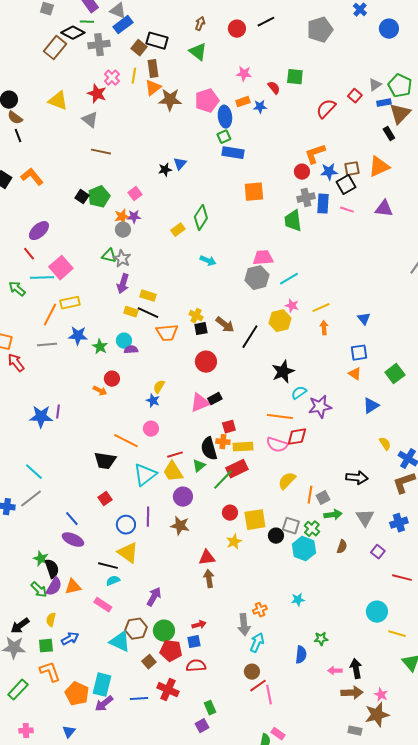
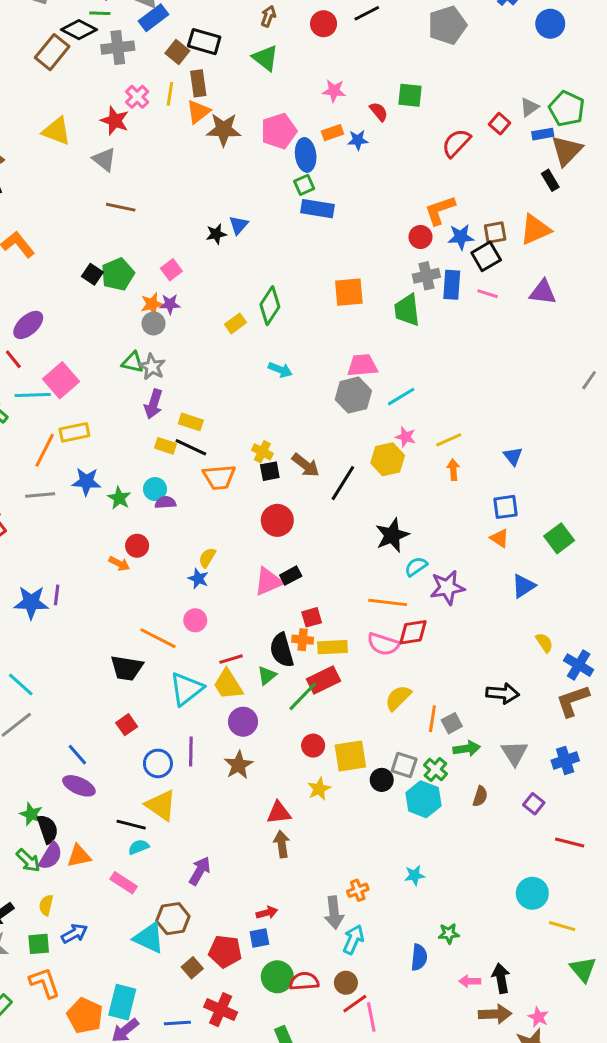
orange square: (254, 192) -> (349, 292), moved
brown star: (180, 526) -> (239, 765), turned 30
green circle: (164, 631) -> (277, 977), moved
red semicircle: (196, 666) -> (304, 981), moved

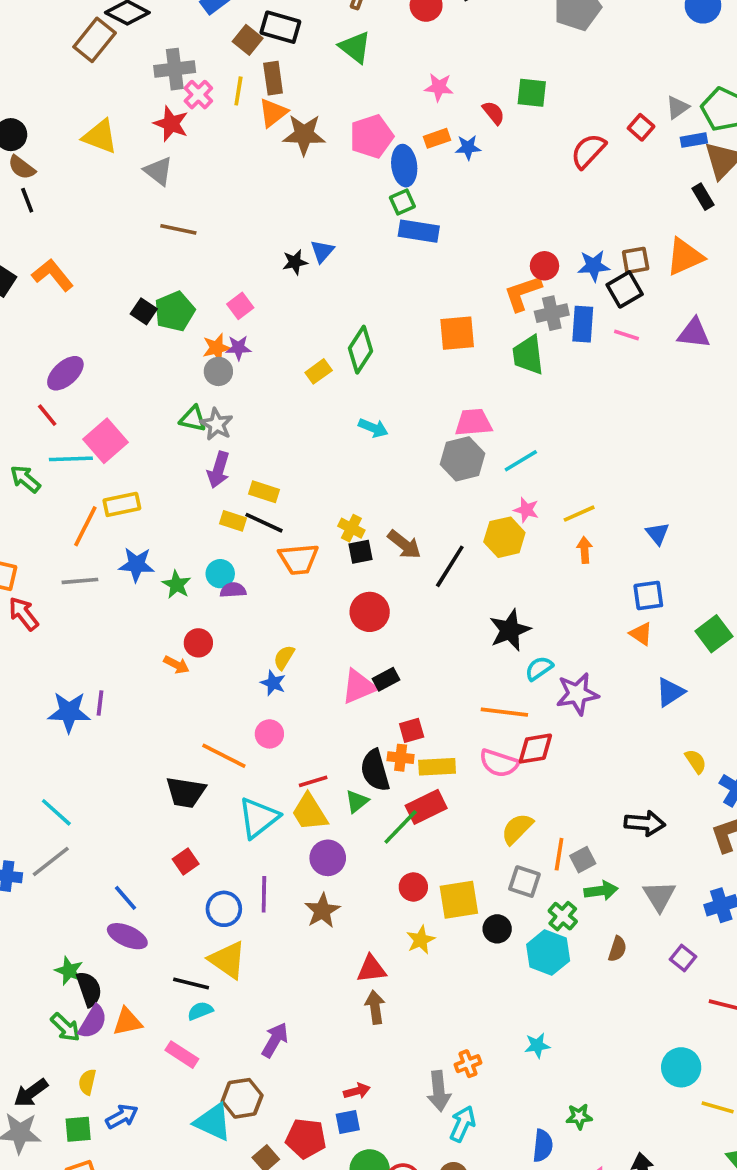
gray cross: (118, 48) -> (175, 69), moved
orange L-shape: (440, 210) -> (523, 293), moved
gray square: (404, 765) -> (524, 882), moved

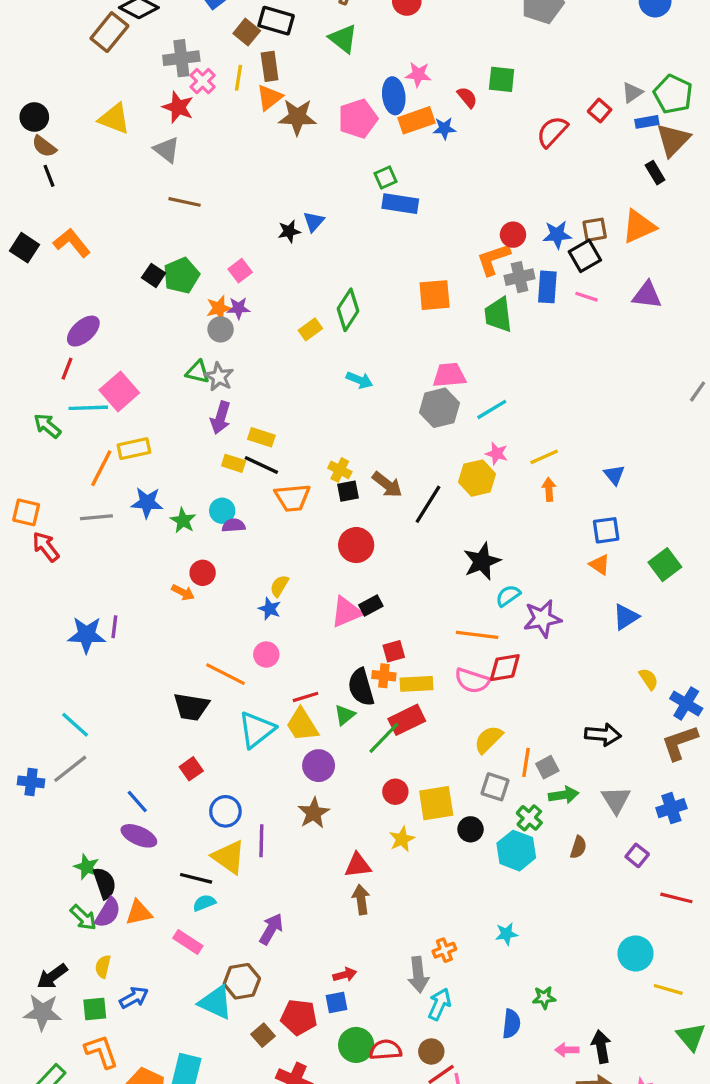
orange rectangle: (437, 138) -> (417, 120), size x1.5
blue ellipse: (404, 166) -> (394, 96), moved
red line: (47, 415) -> (67, 369), turned 60
purple line: (264, 894) -> (261, 841), moved

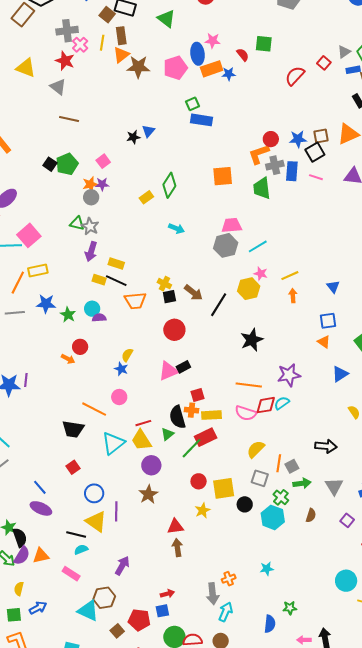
cyan semicircle: (508, 596) -> (282, 403), moved

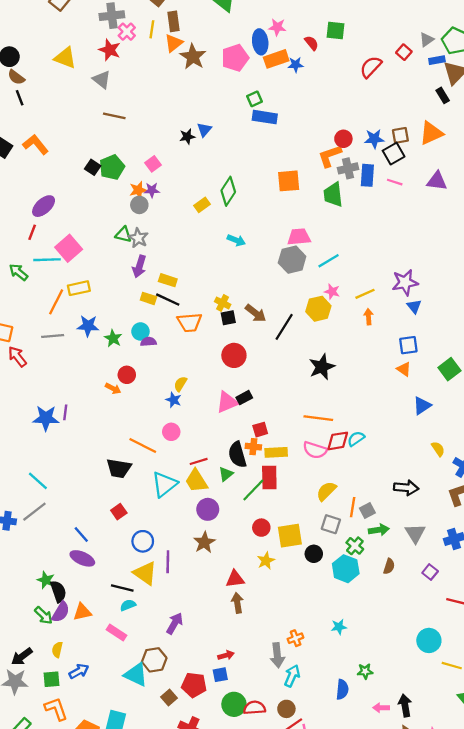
brown star: (138, 67) -> (193, 57), turned 30
purple star: (289, 375) -> (405, 282), moved
red rectangle: (206, 437) -> (269, 477), turned -65

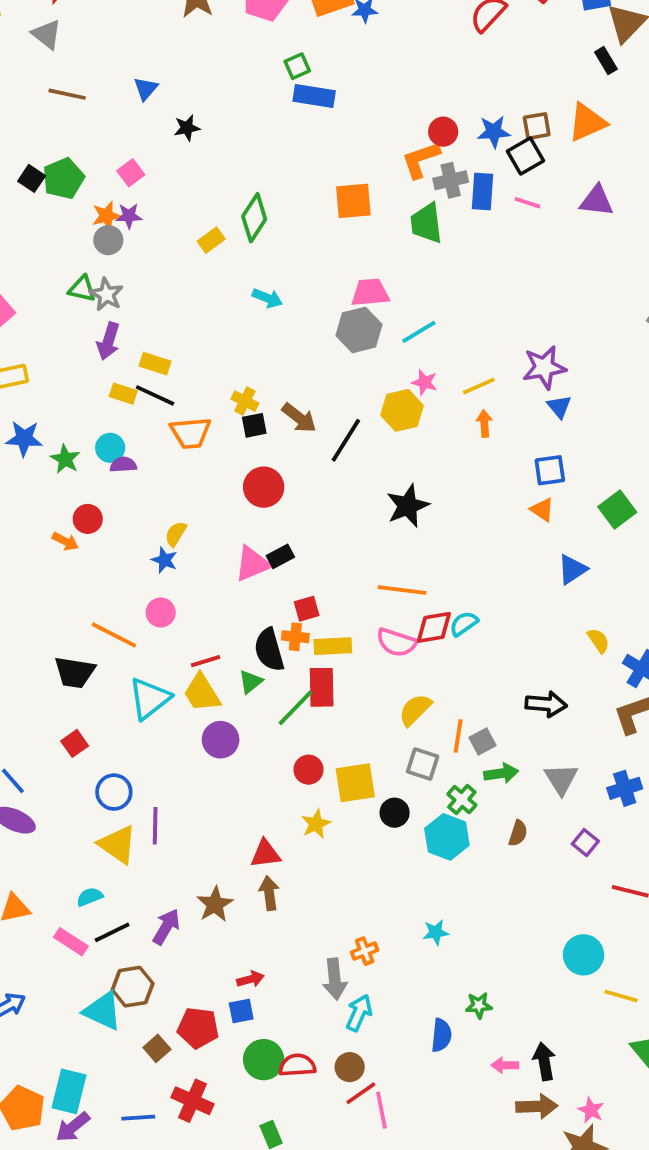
blue triangle: (204, 130) -> (146, 89), moved
brown star: (204, 542) -> (215, 904), moved
black line: (122, 588) -> (112, 932), moved, turned -40

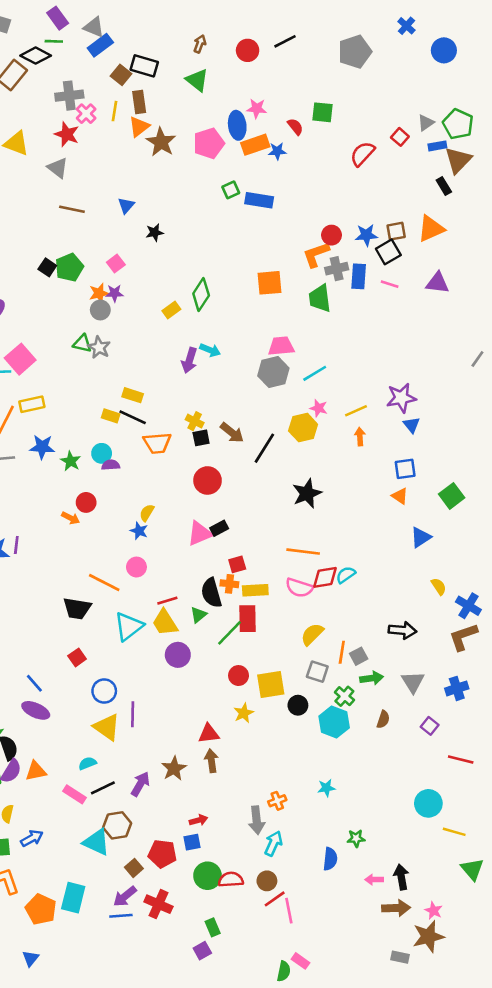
blue rectangle: (314, 96) -> (259, 200), moved
purple arrow: (108, 341) -> (189, 360), moved
purple arrow: (73, 1127) -> (125, 896), moved

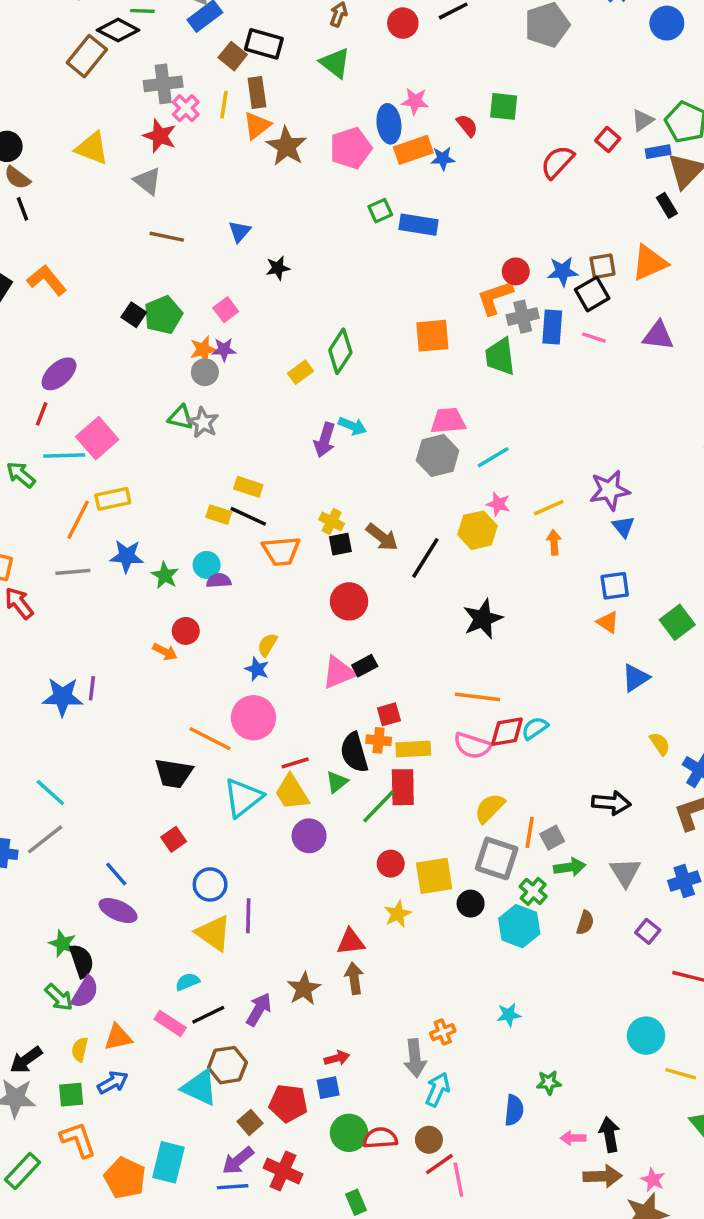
pink circle: (136, 567) -> (253, 718), size x1.6
gray square: (317, 672) -> (497, 858), size x1.4
orange triangle: (36, 771) -> (118, 1037), moved

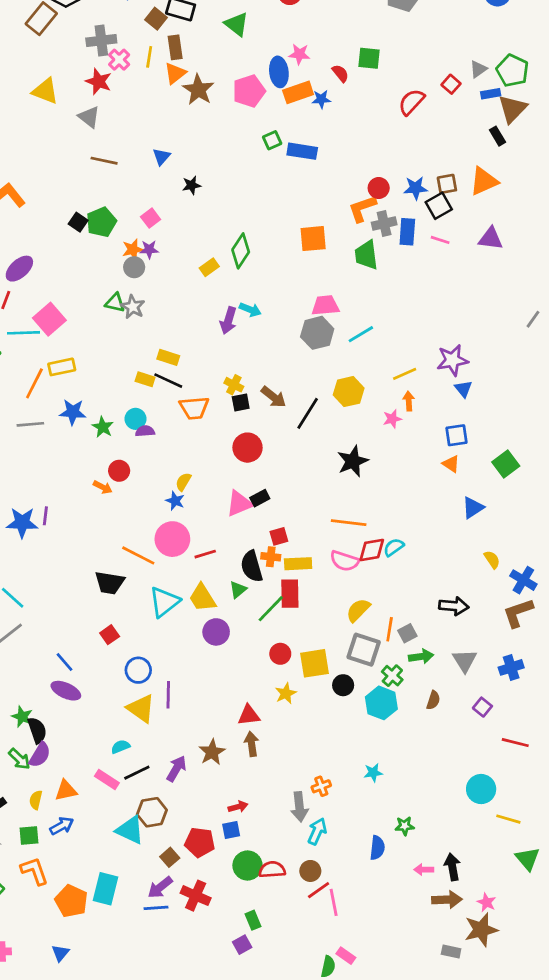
pink star: (498, 504) -> (392, 419), moved, turned -30
red line: (295, 763) -> (205, 554), moved

